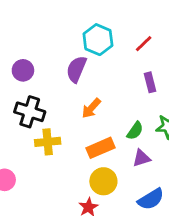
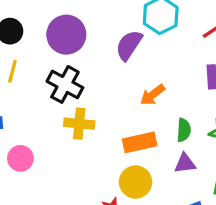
purple circle: (23, 70) -> (66, 35), size x1.5
orange arrow: (91, 108) -> (153, 95), moved
green semicircle: (135, 131) -> (184, 130), turned -42

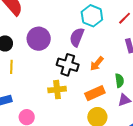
black cross: (65, 84) -> (68, 65), moved

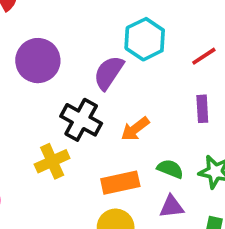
green semicircle: (119, 81) -> (170, 169), turned -72
yellow cross: (57, 90) -> (52, 161), turned -30

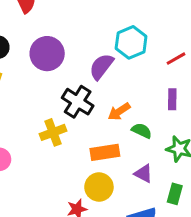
green semicircle: (170, 169) -> (142, 131), moved
purple triangle: (172, 207) -> (143, 174), turned 30

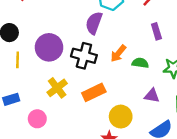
purple circle: (47, 54) -> (49, 47), moved
yellow cross: (53, 132) -> (57, 88), moved
orange rectangle: (105, 152) -> (94, 92), moved

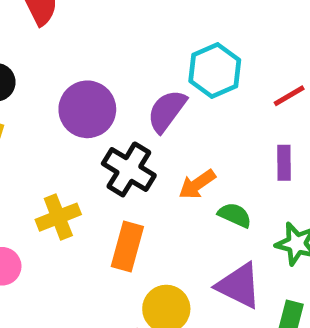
purple circle: (49, 47) -> (87, 109), moved
orange rectangle: (94, 92) -> (127, 247), turned -65
purple triangle: (152, 96) -> (239, 286), size x1.5

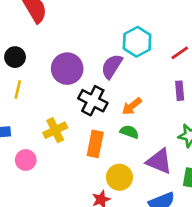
green semicircle: (235, 215) -> (129, 132), moved

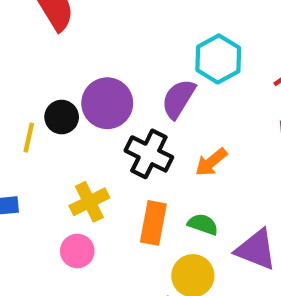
black circle: (15, 57) -> (62, 117), moved
green semicircle: (129, 132) -> (203, 224), moved
pink circle: (26, 160) -> (77, 251), moved

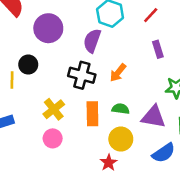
purple circle: (107, 103) -> (48, 28), moved

